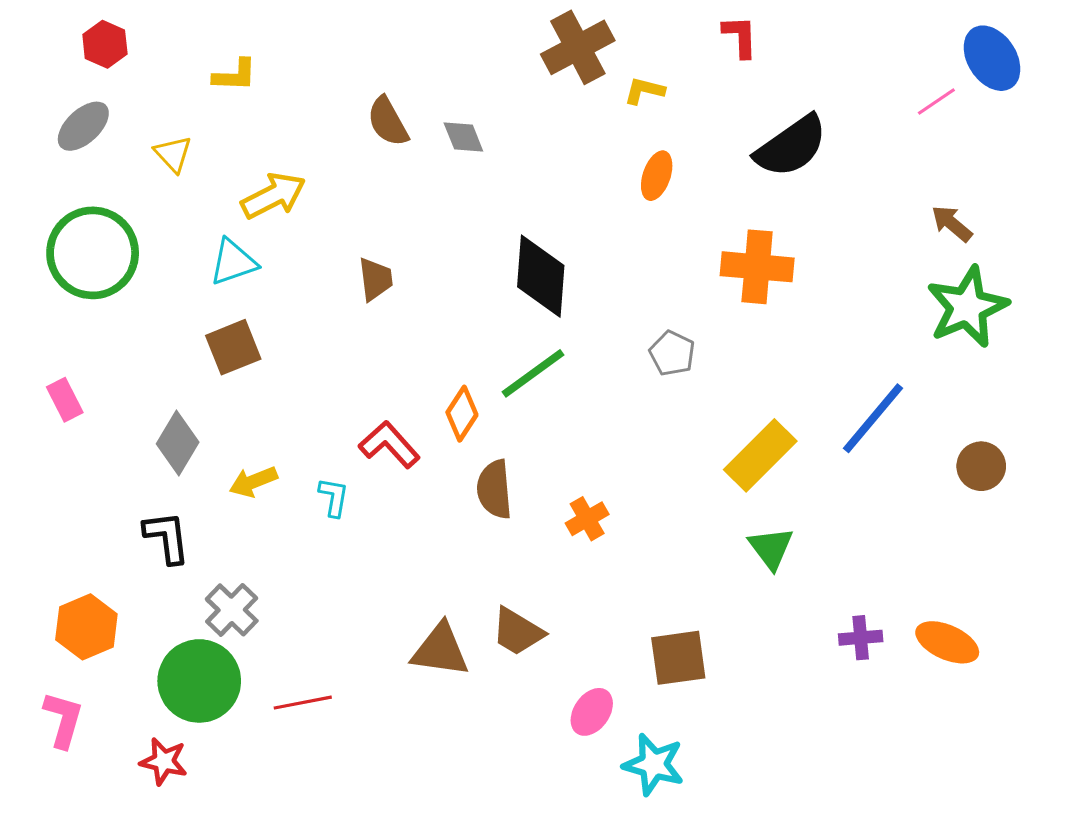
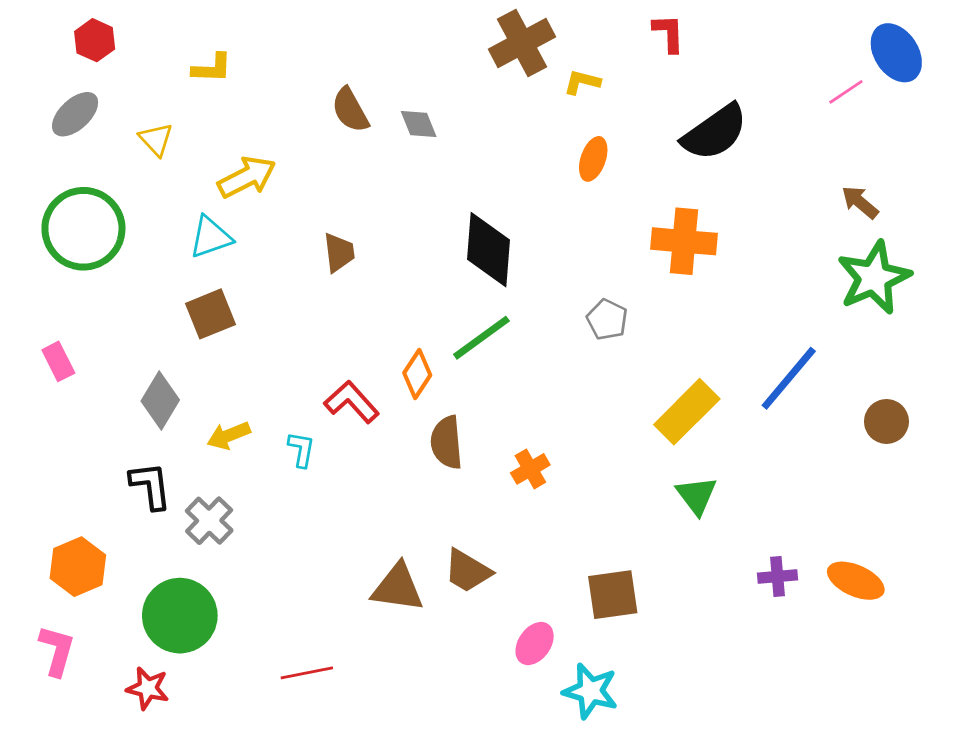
gray cross: (232, 610) -> (209, 521), moved
red line: (303, 703) -> (307, 673), moved

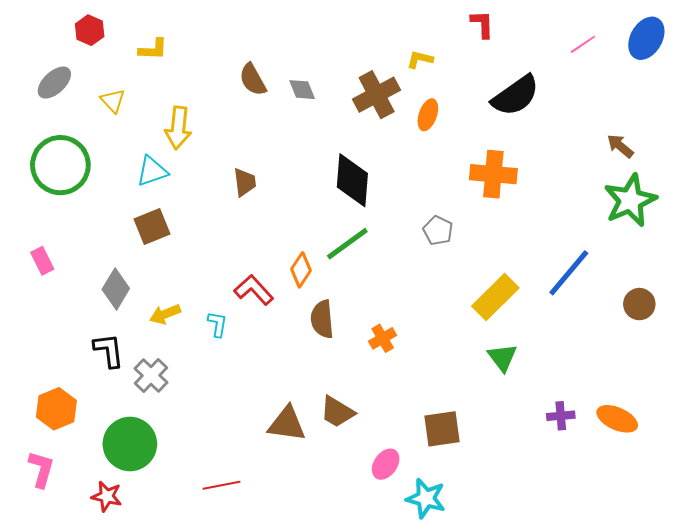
red hexagon: (95, 40) -> (90, 30), moved
brown cross: (522, 43) -> (377, 95), moved
blue ellipse: (896, 53) -> (646, 38), turned 63
pink line: (846, 92) -> (583, 44), moved
yellow arrow: (247, 177) -> (178, 128), turned 123

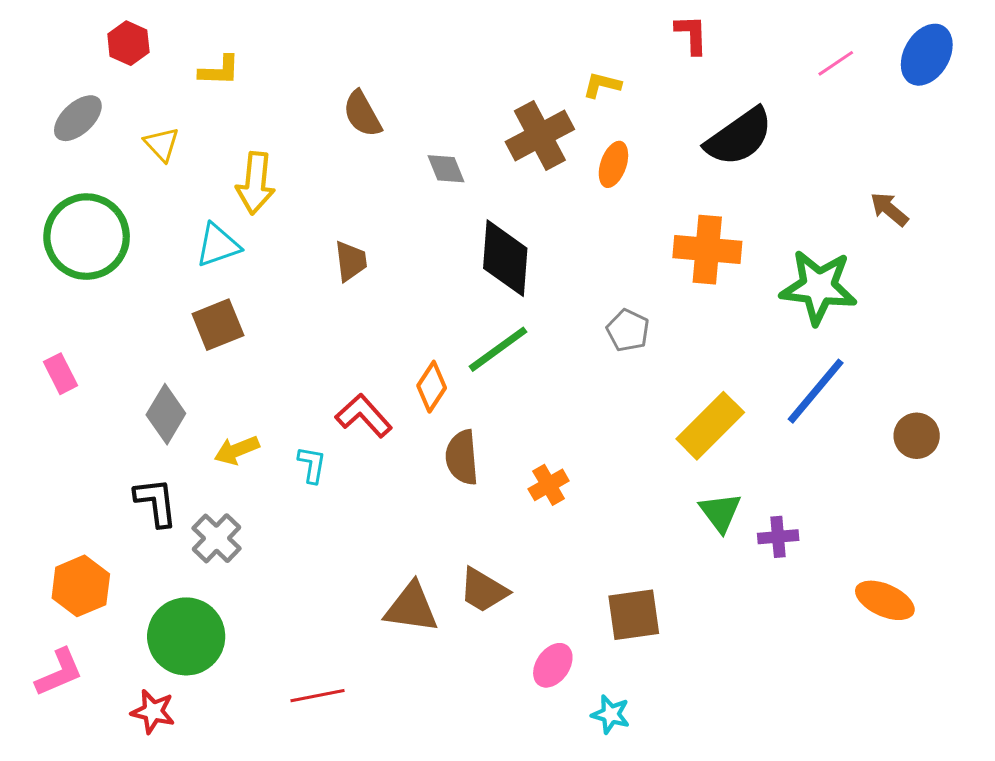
gray diamond: (302, 90) -> (446, 169), moved
green star: (630, 200) -> (818, 287), moved, turned 30
purple cross: (561, 416) -> (778, 537), moved
pink L-shape: (41, 469) -> (59, 673), turned 51
cyan star: (426, 498) -> (611, 714), size x0.7

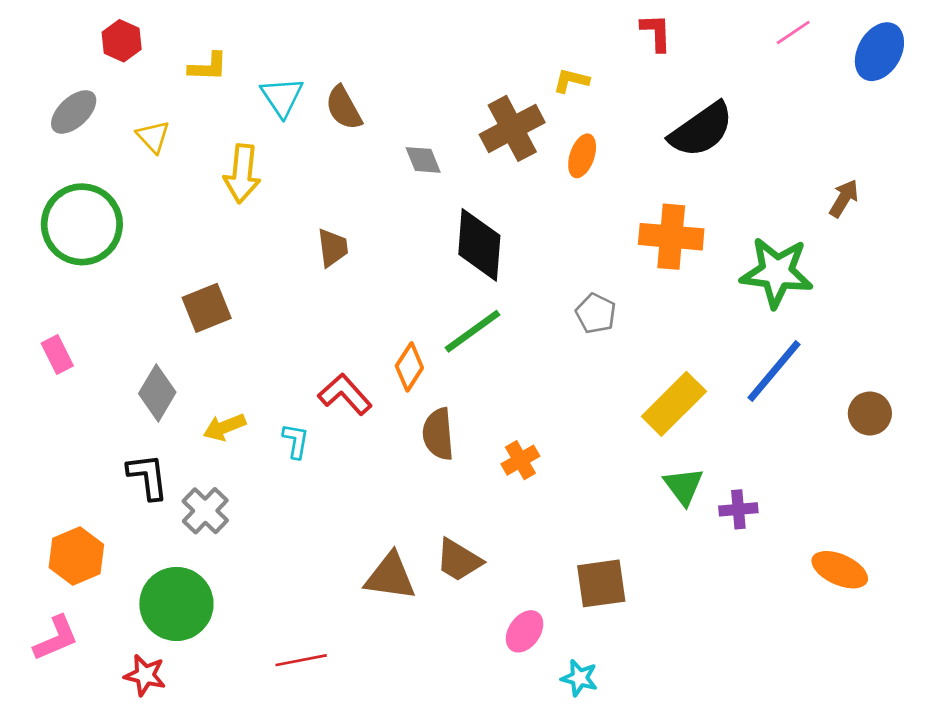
pink line: (836, 63) -> (793, 33), moved
brown arrow: (889, 209) -> (844, 198), turned 81
cyan triangle: (218, 245) -> (282, 97), moved, turned -45

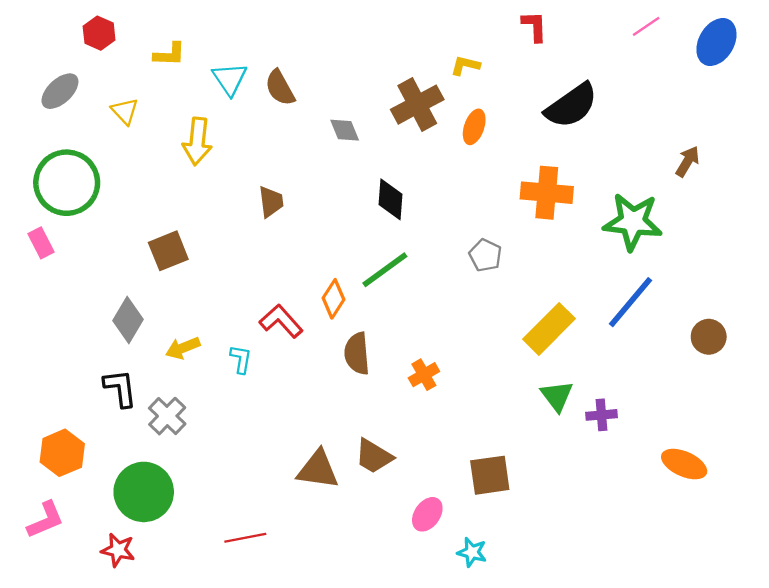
black diamond: (479, 245) -> (390, 199), size x0.7
pink rectangle: (57, 355) -> (41, 243), moved

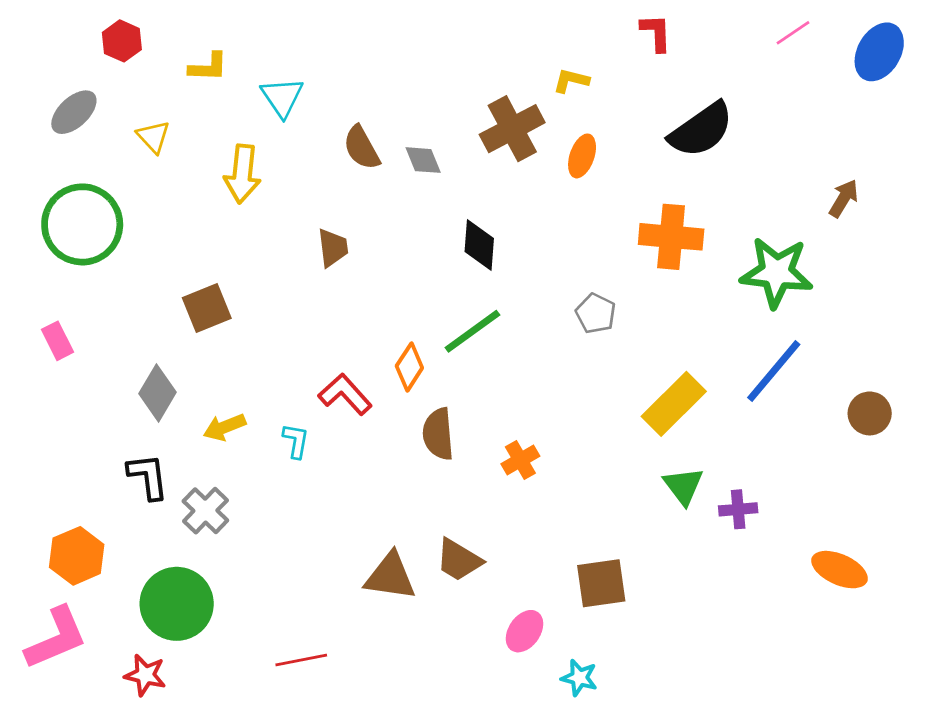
brown semicircle: (280, 88) -> (362, 148), moved
pink rectangle: (41, 243) -> (58, 341), moved
pink L-shape: (45, 520) -> (56, 638), size x1.4

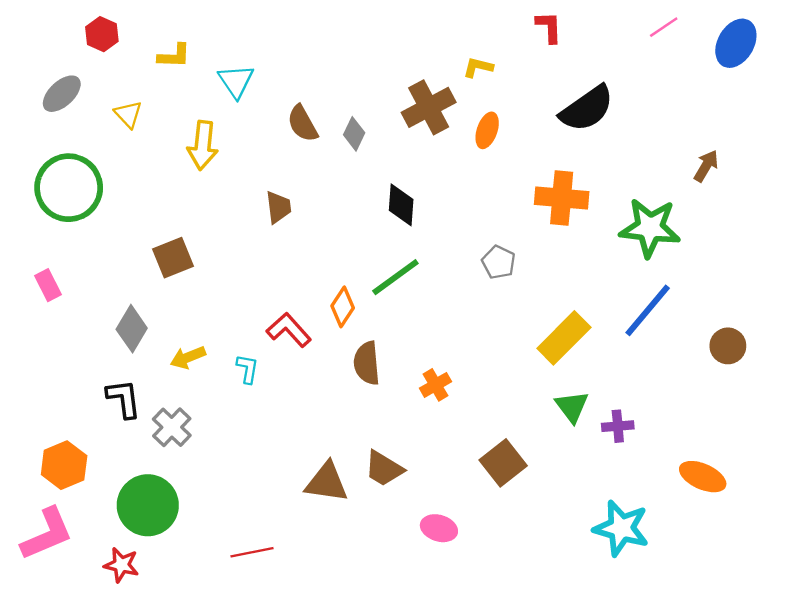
gray diamond: (423, 160) -> (354, 134), turned 48
brown square: (601, 583) -> (503, 463), moved, turned -30
pink ellipse: (525, 631) -> (439, 528), turned 72
cyan star: (579, 678) -> (621, 528), moved, size x1.8

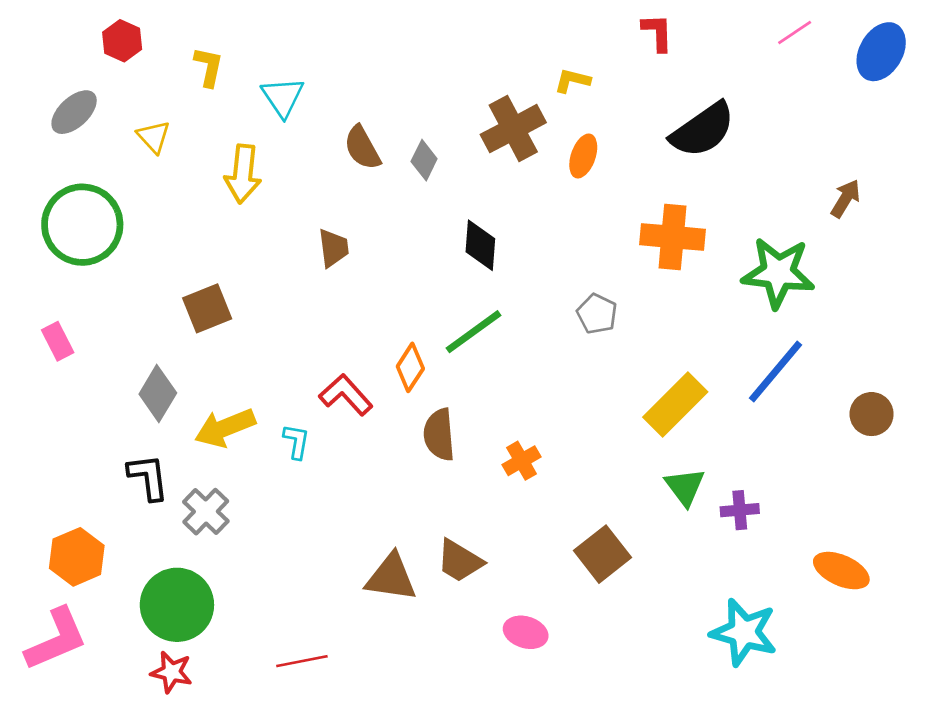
yellow L-shape: (174, 56) -> (209, 67), turned -80
yellow arrow: (188, 357) -> (225, 428), size x1.4
red star: (121, 565) -> (171, 672), moved

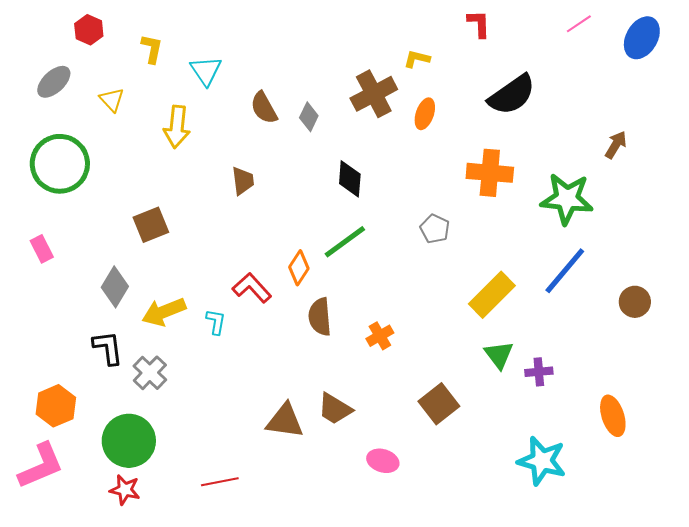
orange ellipse: (841, 571) -> (613, 416), turned 48

